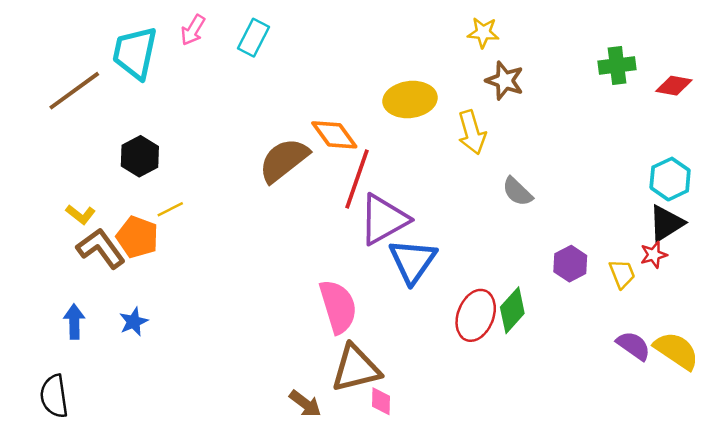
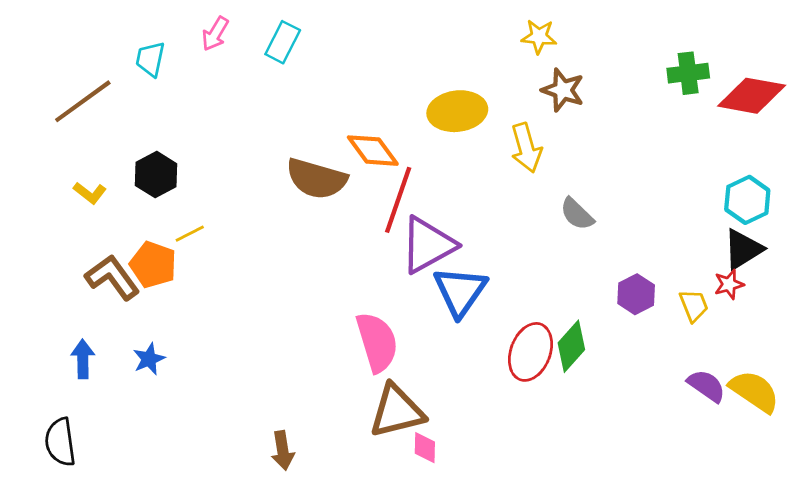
cyan trapezoid: (135, 53) -> (150, 59), size x0.6
red diamond: (674, 86) -> (752, 96), size x1.6
brown semicircle: (284, 160) -> (316, 179), turned -126
yellow L-shape: (81, 214) -> (90, 193), moved
brown arrow: (305, 404) -> (283, 450), moved, turned 44

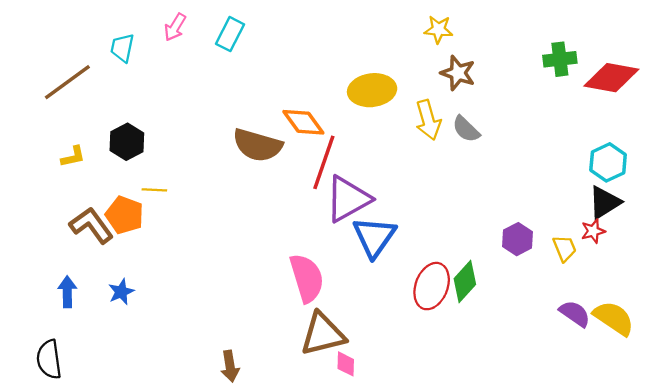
yellow L-shape: (90, 193) -> (73, 157), turned -50
gray semicircle: (577, 214) -> (466, 129), moved
yellow line: (190, 234) -> (154, 190), turned 30

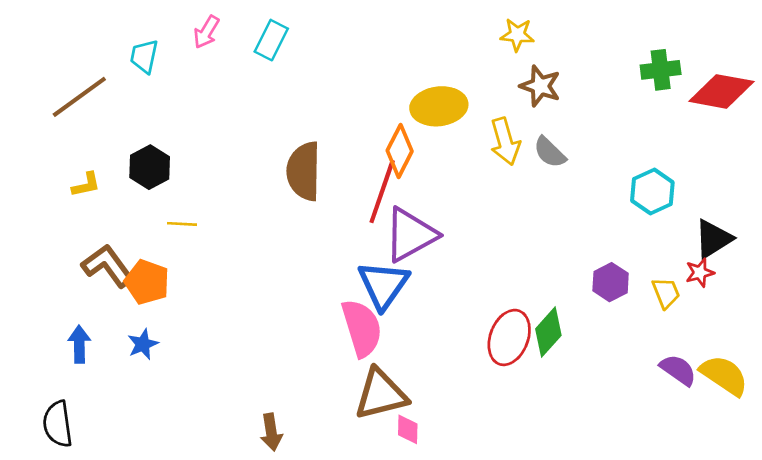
orange diamond: (303, 122) -> (400, 151), moved, turned 63
brown semicircle: (257, 145) -> (304, 171), turned 75
cyan hexagon: (608, 162) -> (652, 191), moved
orange pentagon: (125, 215) -> (147, 282), moved
blue triangle: (374, 237) -> (383, 285), moved

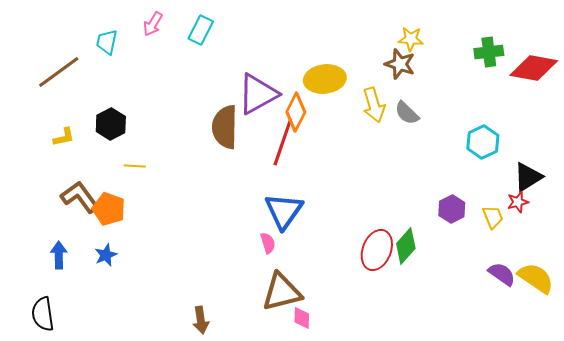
yellow star: (517, 35) -> (411, 39), moved
purple triangle: (410, 235) -> (258, 94), moved
pink semicircle: (362, 328) -> (268, 243), size x0.5

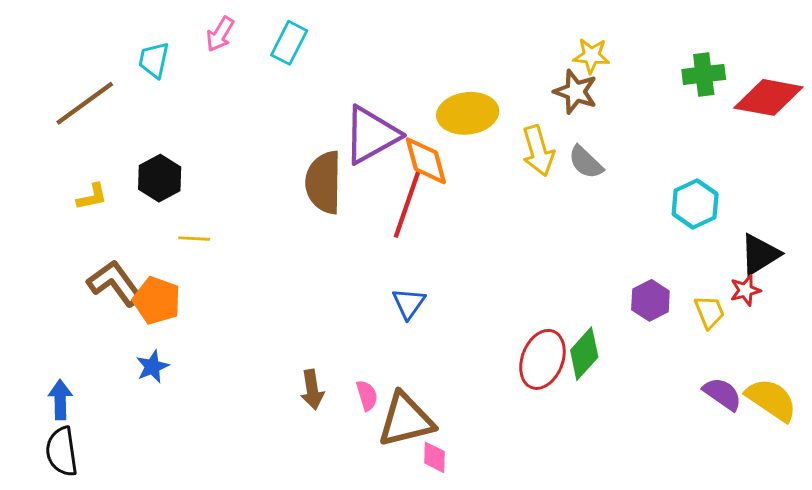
orange diamond: (296, 112) -> (426, 161), turned -42
blue triangle: (284, 211) -> (409, 303), size x0.6
pink semicircle: (268, 243) -> (367, 395), moved
blue arrow: (59, 255) -> (60, 400), moved
brown arrow: (201, 320) -> (312, 390), moved

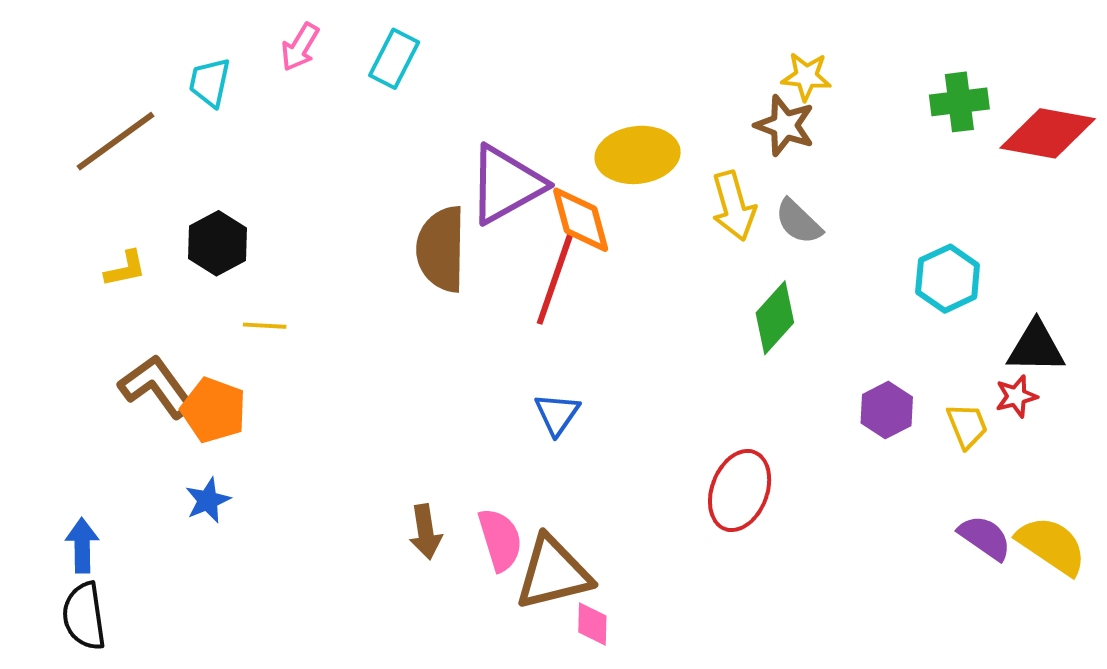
black triangle: (760, 254) -> (1036, 347), turned 33
green diamond: (584, 354) -> (775, 318), moved
pink semicircle: (367, 395) -> (500, 540), size x1.5

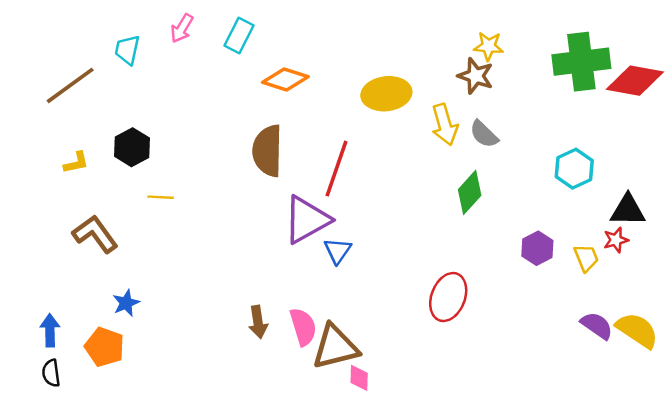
green cross: (959, 102) -> (581, 62), size x1.6
purple triangle: (506, 184) -> (307, 220), moved
orange diamond: (581, 220) -> (285, 79), moved, turned -57
orange pentagon: (214, 410) -> (105, 347), moved
black semicircle: (84, 616) -> (51, 373), size x0.7

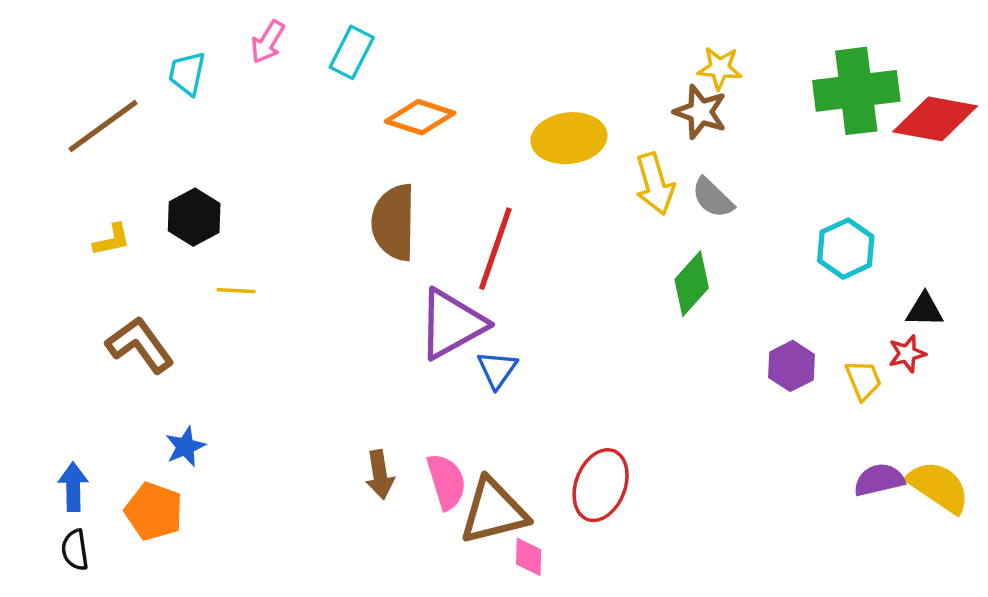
black triangle: (628, 210) -> (925, 310), size x0.7
red ellipse: (448, 297) -> (601, 485), moved
purple semicircle: (597, 326) -> (879, 480), turned -48

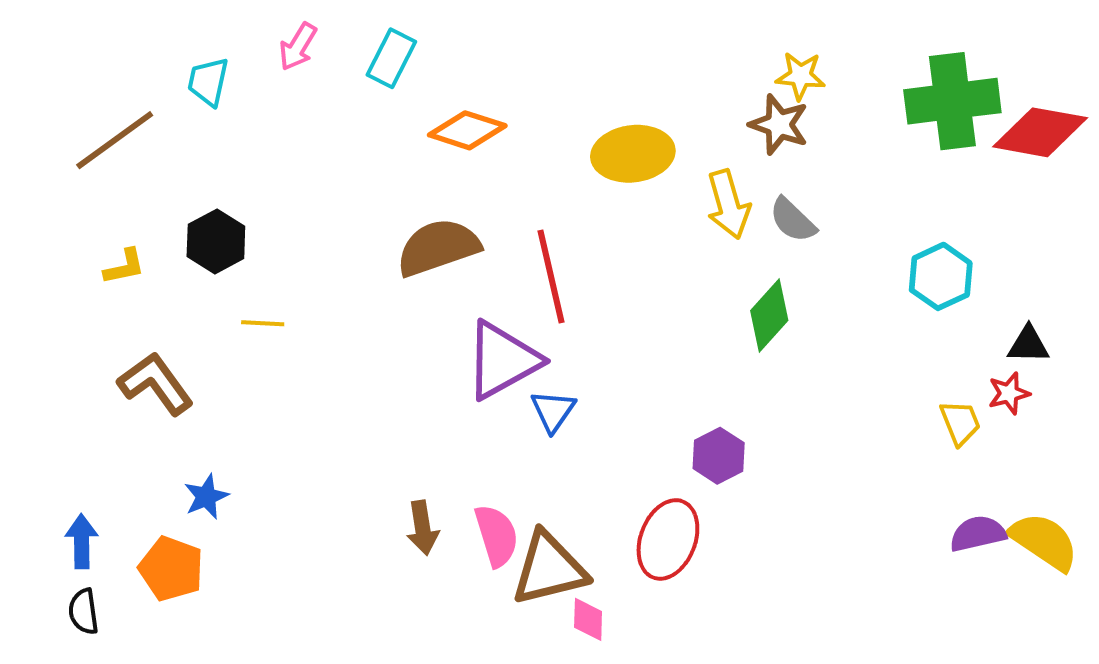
brown semicircle: (394, 222) -> (438, 247), turned 70
red line: (495, 249) -> (551, 276), turned -32
purple hexagon: (791, 366) -> (719, 456), moved

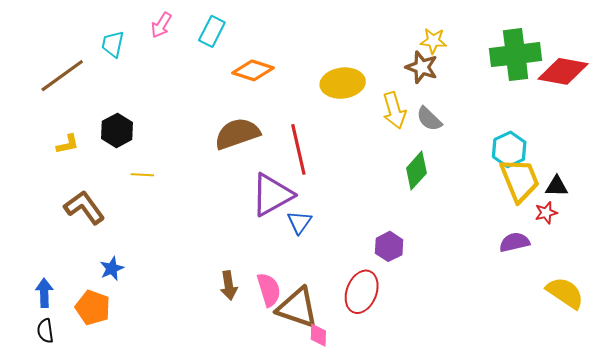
yellow trapezoid: (960, 423) -> (520, 180), moved, size x1.8
purple semicircle: (978, 534) -> (514, 242), moved
brown triangle: (549, 569) -> (297, 308), turned 33

